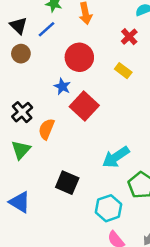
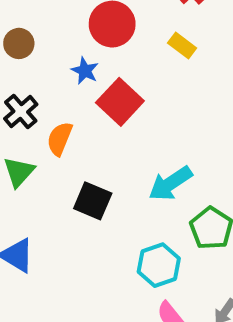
brown circle: (21, 54) -> (19, 43), moved
black square: (67, 183) -> (93, 201), moved

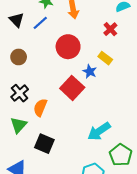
blue star: (85, 71) -> (90, 71), moved
black square: (93, 201) -> (44, 144), moved

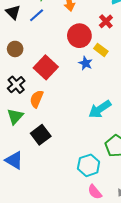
red circle: (68, 47) -> (79, 36), moved
red square: (72, 88) -> (46, 67), moved
cyan arrow: (99, 131) -> (100, 109), moved
black square: (44, 144) -> (41, 135), turned 30

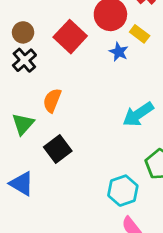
red square: (46, 67) -> (70, 37), moved
black cross: (16, 85) -> (24, 60), moved

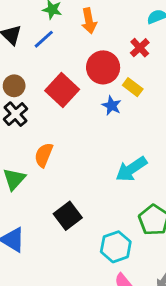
black square: (58, 149) -> (68, 216), moved

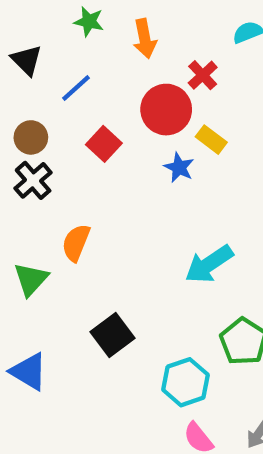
blue line: (44, 39) -> (76, 88), moved
red cross: (140, 48) -> (203, 75), moved
red square: (62, 90) -> (104, 144), size x0.7

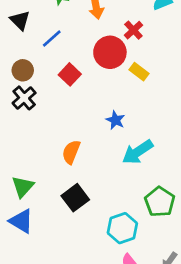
blue star: (179, 167) -> (115, 120), moved
orange semicircle: (76, 243) -> (71, 152), moved
green triangle: (31, 279) -> (23, 187), moved

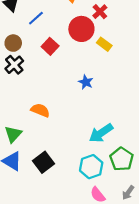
orange semicircle: (71, 152) -> (40, 110), moved, turned 90
cyan arrow: (138, 152) -> (101, 133), moved
black square: (75, 198) -> (44, 162), moved
green pentagon: (160, 202) -> (122, 159), moved

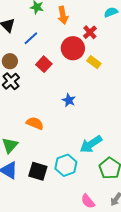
blue star: (86, 82) -> (69, 100), moved
black square: (44, 162) -> (38, 171), turned -36
cyan hexagon: (91, 167) -> (66, 165), moved

